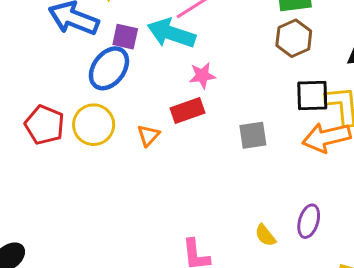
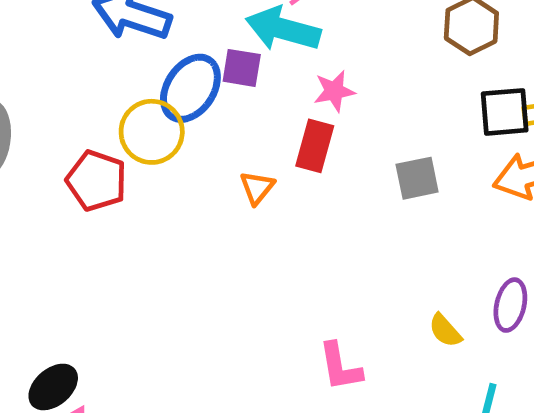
purple square: (125, 37) -> (242, 68), moved
red rectangle: (188, 110) -> (315, 146), turned -52
yellow circle: (94, 125) -> (152, 132), moved

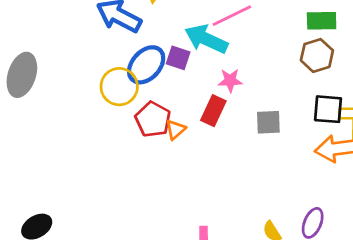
gray square: (417, 178) -> (268, 122), moved
red pentagon: (97, 181) -> (153, 119), moved

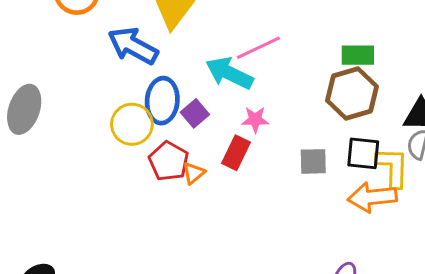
brown hexagon: (317, 55) -> (352, 93), size x1.4
purple square: (178, 58) -> (195, 113), moved, turned 30
blue ellipse: (146, 65) -> (162, 101), turned -39
gray square: (268, 122) -> (313, 161), moved

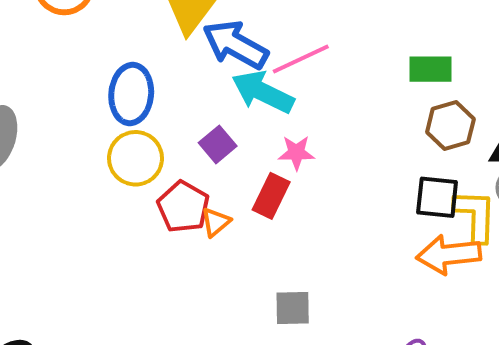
blue arrow: (133, 46) -> (235, 45), moved
brown hexagon: (352, 93) -> (450, 126), moved, size x0.7
blue ellipse: (162, 101) -> (131, 94), moved
gray square: (313, 161) -> (293, 308), moved

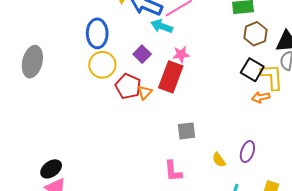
cyan arrow: (263, 92) -> (162, 26), size x0.7
red rectangle: (271, 196) -> (171, 77), size x1.4
black square: (437, 197) -> (252, 70), turned 30
orange arrow: (449, 254) -> (261, 97), size x0.6

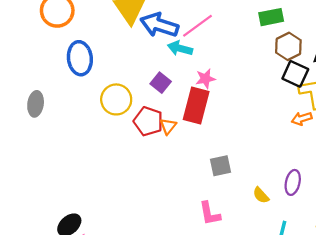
blue ellipse: (97, 33) -> (80, 58), moved
gray ellipse: (32, 62) -> (36, 104), size x0.7
black square: (252, 70) -> (295, 74), moved

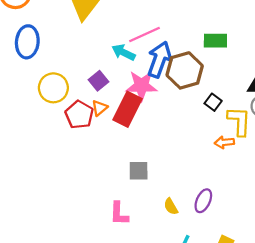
blue arrow: (159, 25) -> (159, 59), moved, turned 80
brown hexagon: (288, 46) -> (185, 70), moved, size x1.4
black square: (295, 74) -> (213, 102), moved, size x0.7
pink star: (205, 79) -> (142, 86), size x1.6
orange triangle: (168, 126) -> (100, 108), moved

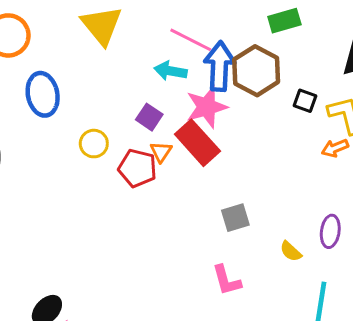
pink line: (144, 34) -> (191, 40), turned 68
yellow circle: (53, 88) -> (94, 144), size x0.7
red rectangle: (127, 109) -> (197, 143), turned -52

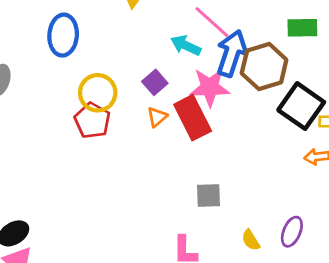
black square: (305, 101) -> (301, 106), size x2.0
yellow circle: (94, 144) -> (98, 93), size x1.4
red pentagon: (137, 168) -> (92, 121), moved

